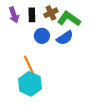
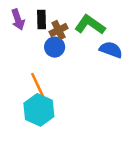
brown cross: (51, 13) -> (59, 30), moved
blue semicircle: (65, 38) -> (111, 50), moved, turned -126

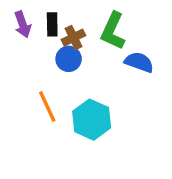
green L-shape: (90, 25) -> (113, 31), turned -100
cyan hexagon: (39, 110) -> (92, 120), moved

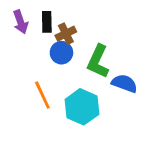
green L-shape: (113, 31) -> (98, 61), moved
blue semicircle: (139, 62) -> (124, 83), moved

